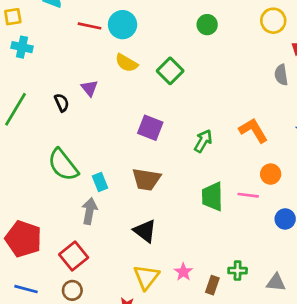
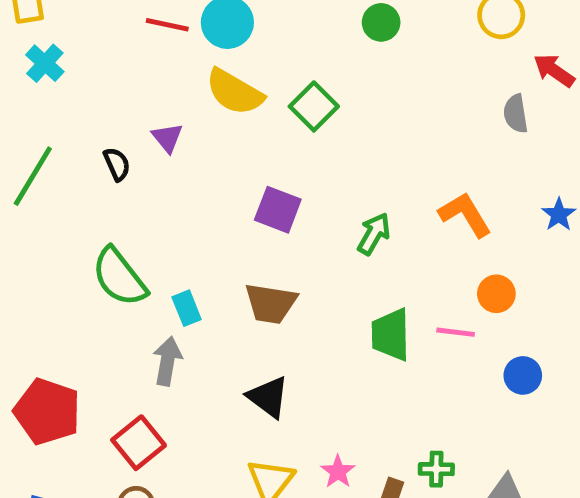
cyan cross: (22, 47) -> (45, 63), turned 30
yellow semicircle: (126, 63) -> (235, 92), size x1.4

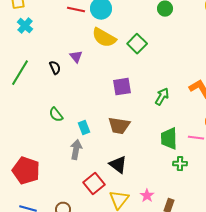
purple square: (278, 210) -> (122, 87), turned -30
green semicircle: (119, 277) -> (56, 115), size x0.6
red square: (139, 443) -> (94, 184), moved
green cross: (436, 469) -> (180, 164), moved

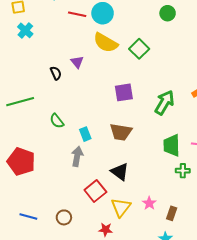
green line: (20, 73) -> (20, 102), moved, turned 44
green arrow: (162, 97) -> (165, 103), size x1.4
red pentagon: (26, 171) -> (21, 162), moved

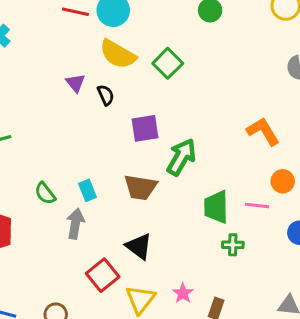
black semicircle: (56, 73) -> (106, 95), moved
green arrow: (165, 103) -> (181, 157), moved
green semicircle: (57, 121) -> (45, 193), moved

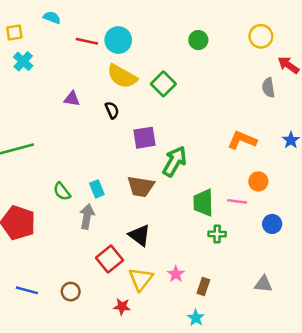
purple triangle: (75, 83) -> (72, 99), moved, turned -42
orange L-shape: (263, 131) -> (242, 140), turned -36

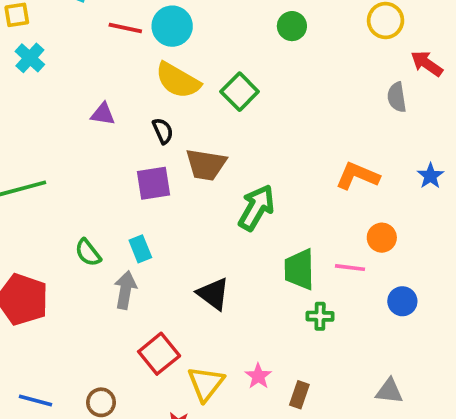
purple square: (145, 138) -> (153, 183), moved
brown trapezoid: (141, 186) -> (206, 165), moved
black triangle: (140, 235) -> (213, 294), moved

